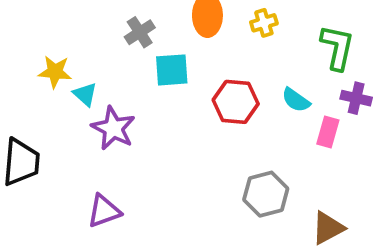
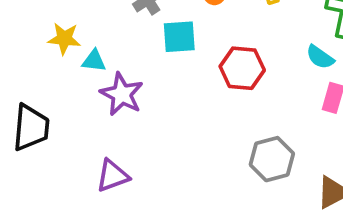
cyan triangle: (85, 94) -> (94, 61), turned -35
cyan semicircle: (296, 100) -> (320, 57), moved

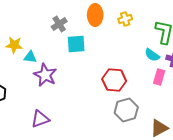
red hexagon: (242, 68) -> (114, 80), moved

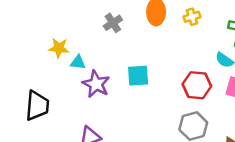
cyan square: (76, 44) -> (138, 76), moved
red hexagon: (114, 80) -> (197, 85), moved

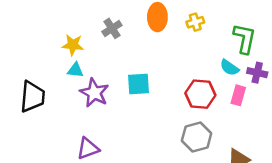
yellow star: (59, 48) -> (73, 45), moved
black trapezoid: (37, 106) -> (32, 97), moved

